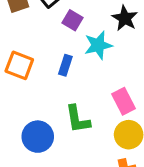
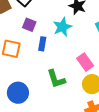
purple square: (72, 20) -> (29, 25), moved
blue circle: (38, 137) -> (18, 93), moved

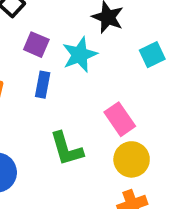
purple square: (29, 25) -> (36, 45), moved

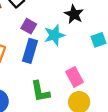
blue rectangle: (43, 85) -> (30, 51), size x1.5

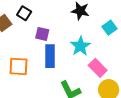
cyan star: (54, 35) -> (80, 46), moved

